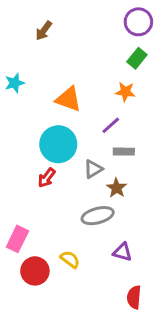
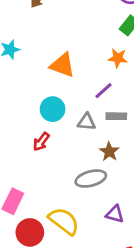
cyan circle: (58, 144) -> (53, 109), size x0.7
gray triangle: (93, 169) -> (87, 122), moved, turned 36
yellow semicircle: (70, 259) -> (64, 221), size x1.6

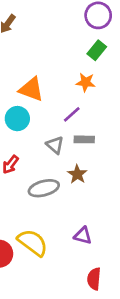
cyan circle: (53, 109) -> (17, 119), moved
gray triangle: (87, 122) -> (55, 145), turned 36
gray ellipse: (91, 179) -> (44, 188), moved

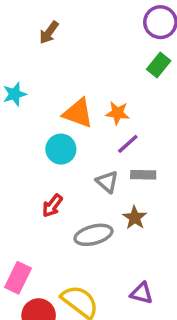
orange star: (86, 82) -> (118, 113), moved

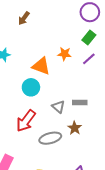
orange star: (118, 113) -> (64, 54), moved
purple line: (128, 144) -> (89, 59), moved
red arrow: (52, 206) -> (26, 121), size x1.6

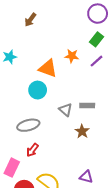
red arrow: (26, 121) -> (32, 150), moved, size x0.6
gray ellipse: (50, 138) -> (28, 125), moved

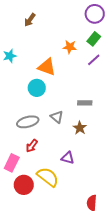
orange star: (72, 56) -> (70, 47), moved
gray triangle: (66, 110) -> (57, 117), moved
purple triangle: (86, 177) -> (68, 158), moved

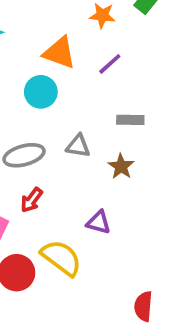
purple line: (94, 60) -> (110, 64), moved
gray triangle: (57, 117) -> (78, 146), turned -32

